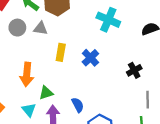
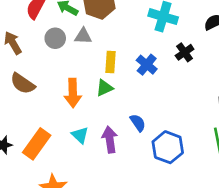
black cross: (134, 70) -> (185, 52), moved
green triangle: (46, 93) -> (104, 88), moved

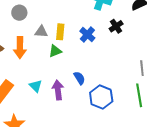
gray triangle: (83, 36) -> (41, 32), moved
orange arrow: (73, 93) -> (20, 48), moved

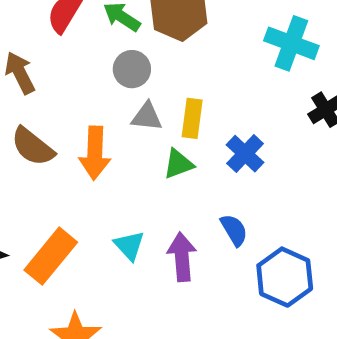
gray circle: (19, 13) -> (132, 69), moved
blue cross: (87, 35) -> (245, 154), moved

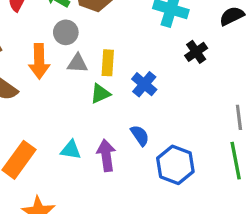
orange arrow: (95, 153) -> (39, 61), moved
cyan triangle: (129, 246) -> (71, 150), turned -35

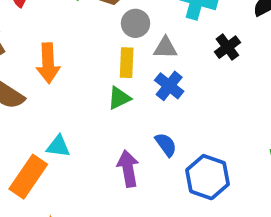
gray circle: (66, 32) -> (136, 23), moved
gray triangle: (78, 63) -> (165, 48), moved
cyan triangle: (71, 150) -> (58, 146), moved

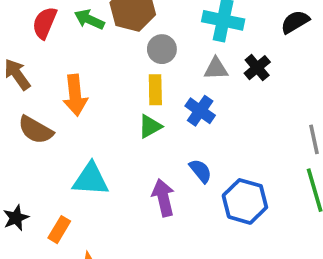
gray triangle: (165, 48) -> (216, 69), moved
cyan triangle: (58, 146) -> (91, 179), size x1.5
orange rectangle: (28, 177) -> (59, 230), moved, size x0.6

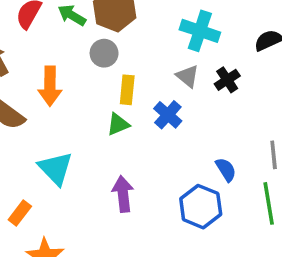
gray circle: (162, 49) -> (104, 53), moved
gray triangle: (216, 69) -> (188, 76), turned 35
blue semicircle: (200, 171) -> (226, 170), moved
cyan triangle: (91, 179) -> (55, 168), turned 36

